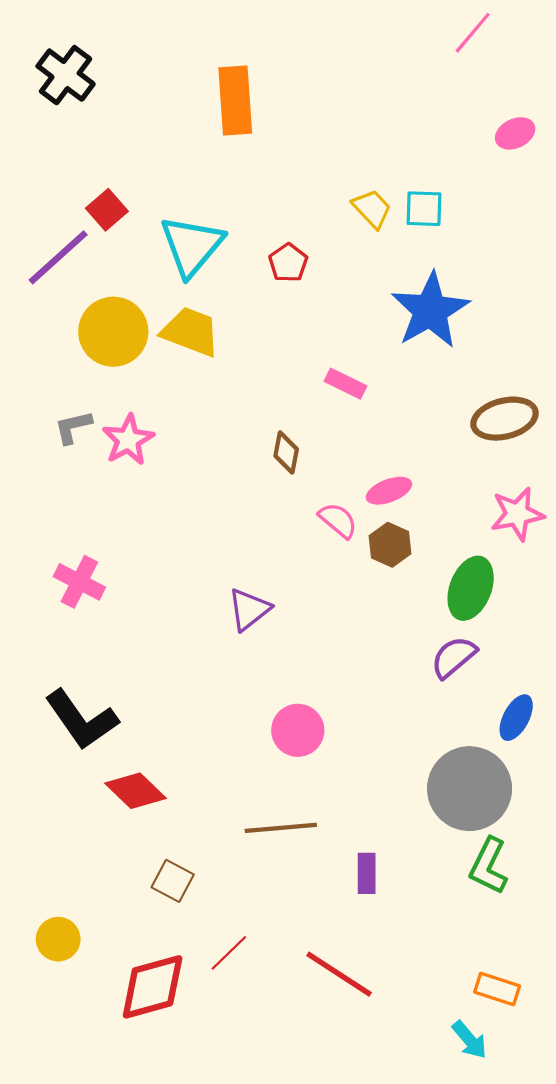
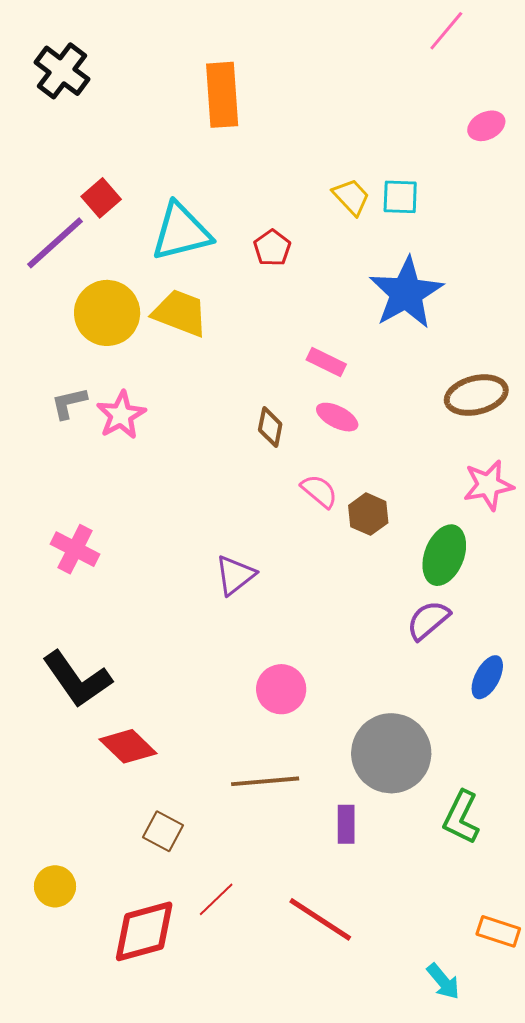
cyan triangle: (192, 246) -> (181, 232), turned 36
pink ellipse: (389, 491) -> (337, 417), moved, turned 48
gray circle: (470, 789) -> (391, 753), moved
orange rectangle: (497, 989) -> (498, 931), moved

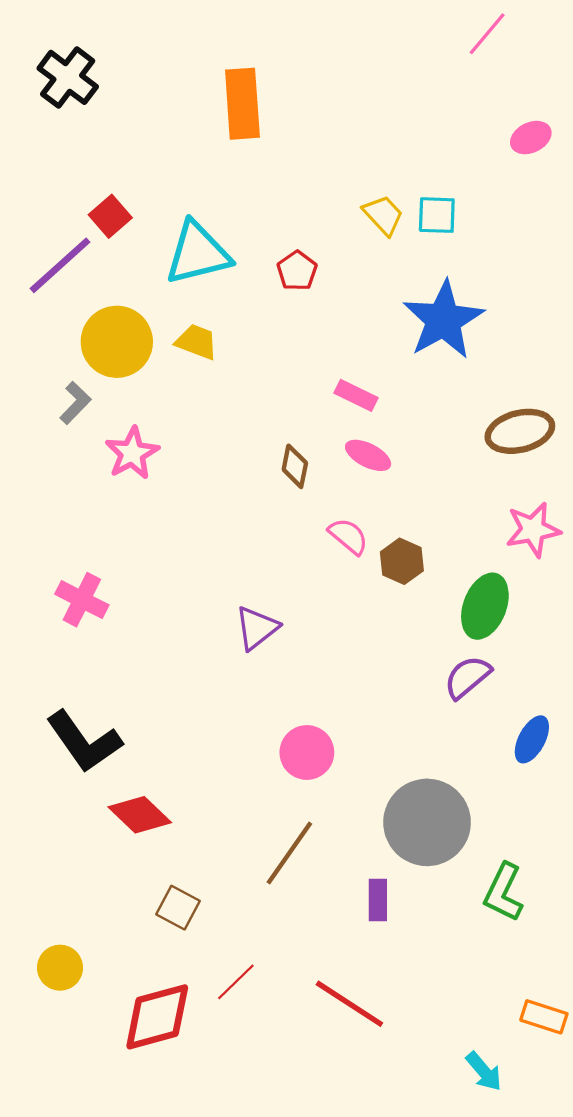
yellow trapezoid: (180, 313) -> (197, 342), size x0.7
gray L-shape: (69, 403) -> (75, 403), moved, turned 147
brown line: (265, 781) -> (289, 853), turned -50

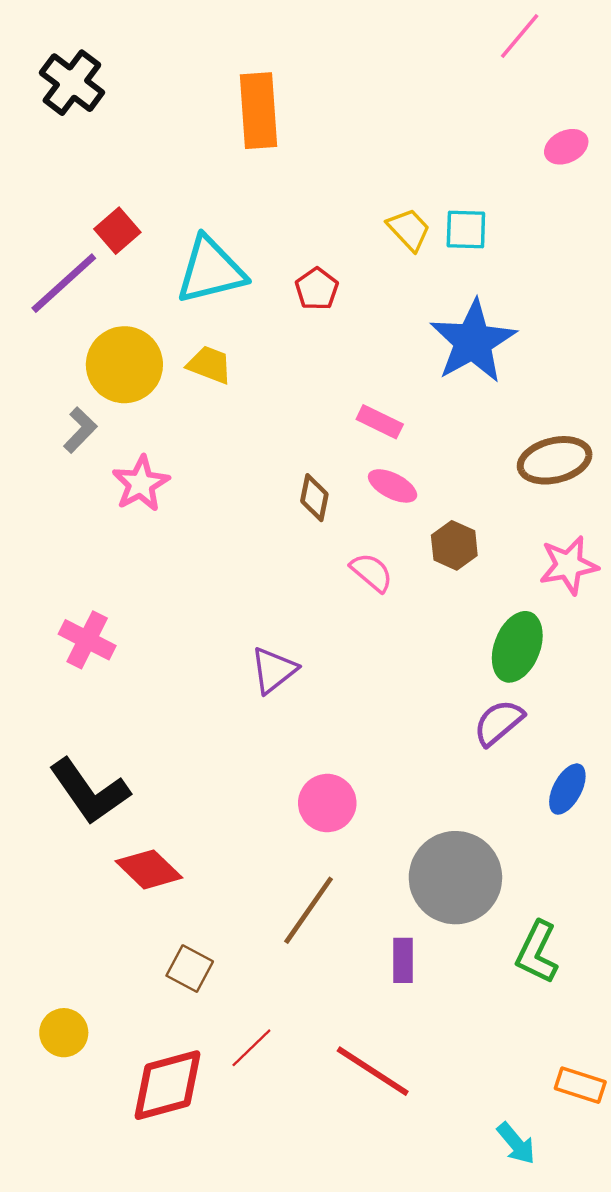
brown hexagon: (402, 561) -> (454, 545), moved

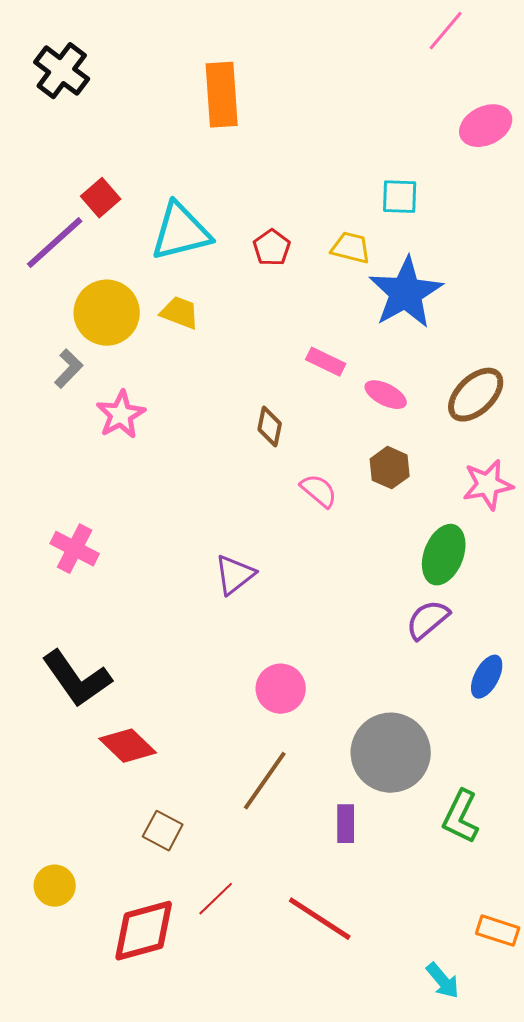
pink ellipse: (566, 147) -> (486, 126), size x1.4
yellow trapezoid: (409, 230) -> (351, 248), moved, turned -33
brown ellipse: (555, 460) -> (476, 395), turned -30
pink ellipse: (393, 486) -> (386, 395), moved

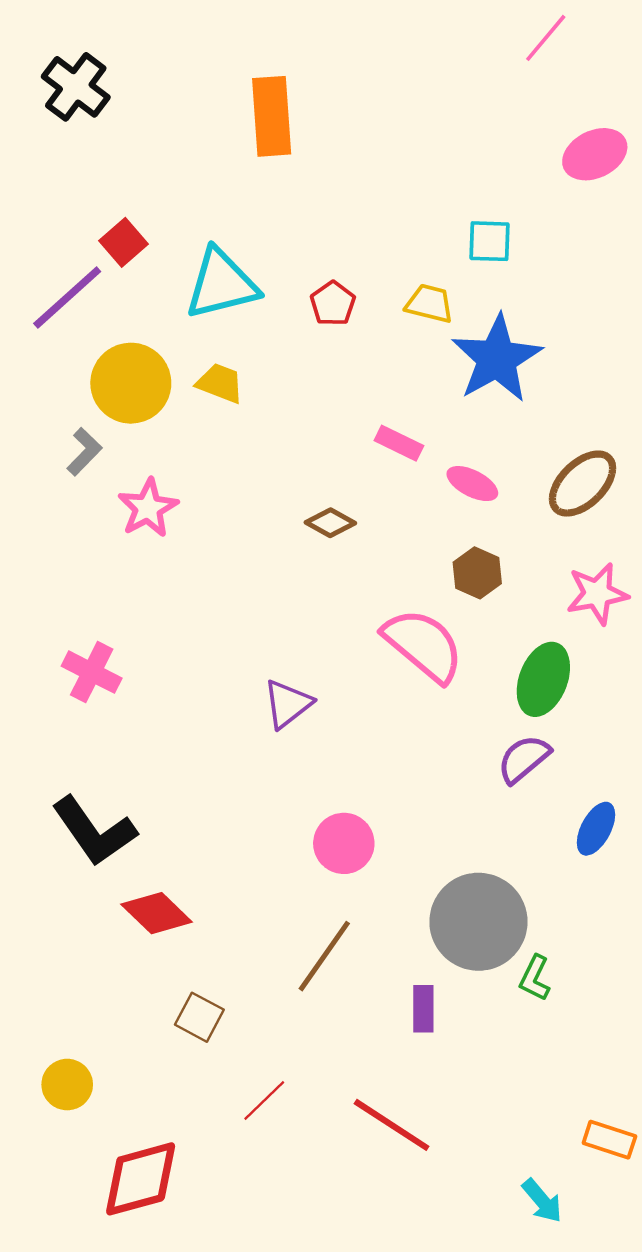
brown diamond: (270, 427) -> (330, 523), turned -72
pink semicircle: (319, 491) -> (423, 645), moved, size x1.8
green L-shape: (461, 817) -> (535, 978), moved, size x0.7
red diamond: (144, 931) -> (141, 1179), moved

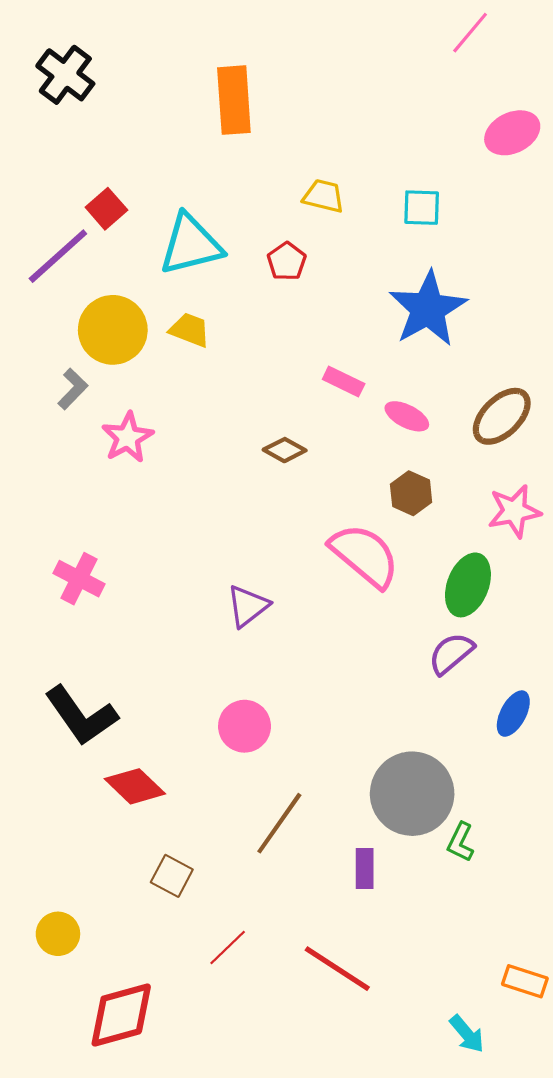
yellow trapezoid: (430, 304) -> (324, 196), moved
pink circle: (344, 843) -> (245, 726), moved

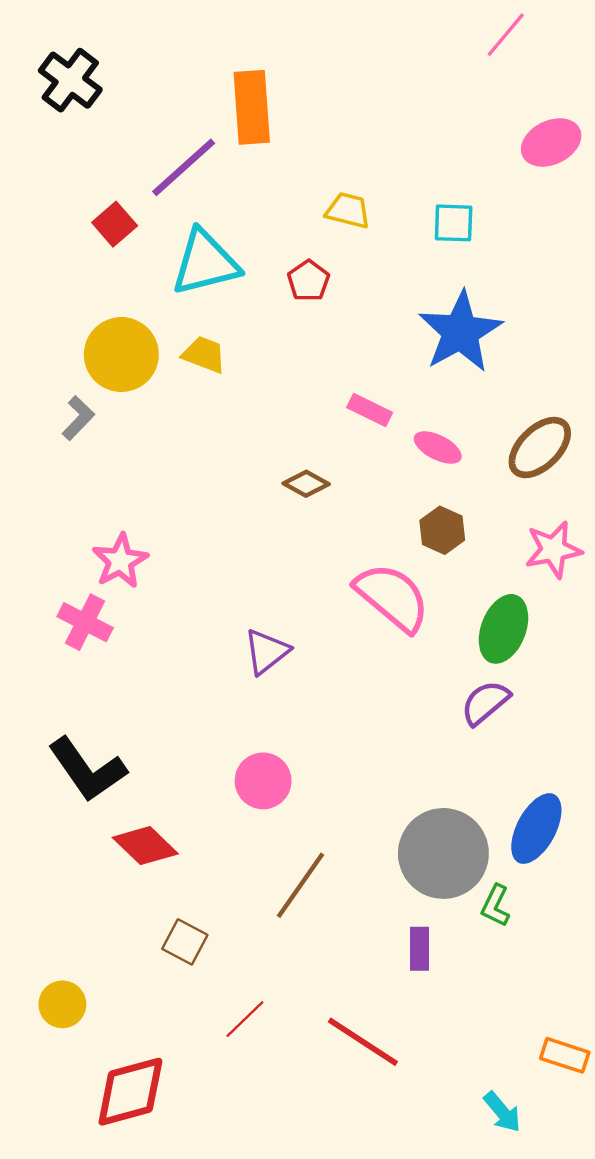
purple line: (58, 256) -> (184, 167), moved
pink star: (128, 437) -> (120, 561), moved
blue ellipse: (513, 714) -> (536, 829), moved, size x1.4
purple rectangle: (365, 868) -> (420, 949), moved

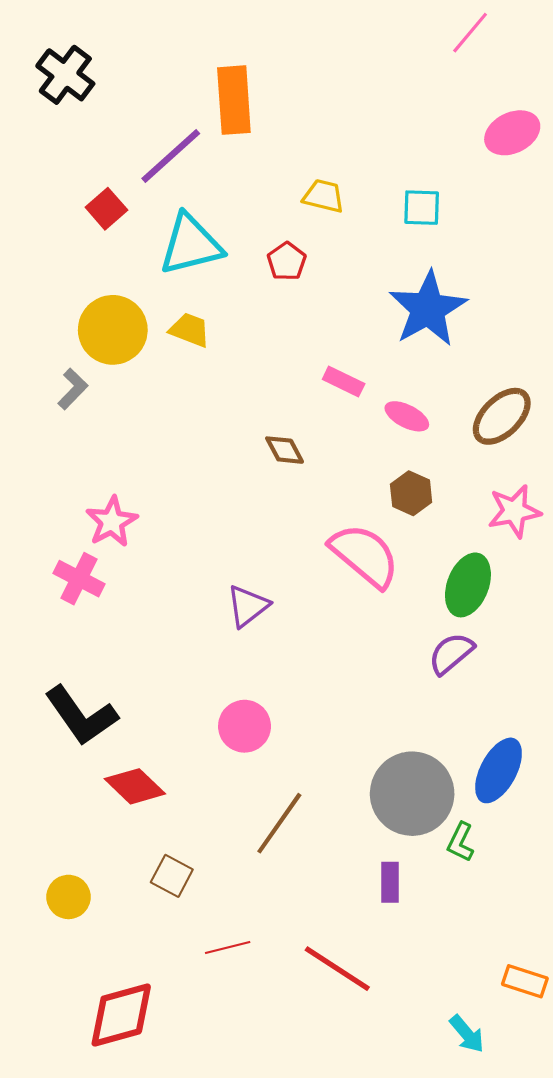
brown diamond: (306, 484) -> (285, 450), turned 33
yellow circle: (62, 1004) -> (68, 897), moved
red line: (245, 1019) -> (228, 948), turned 30

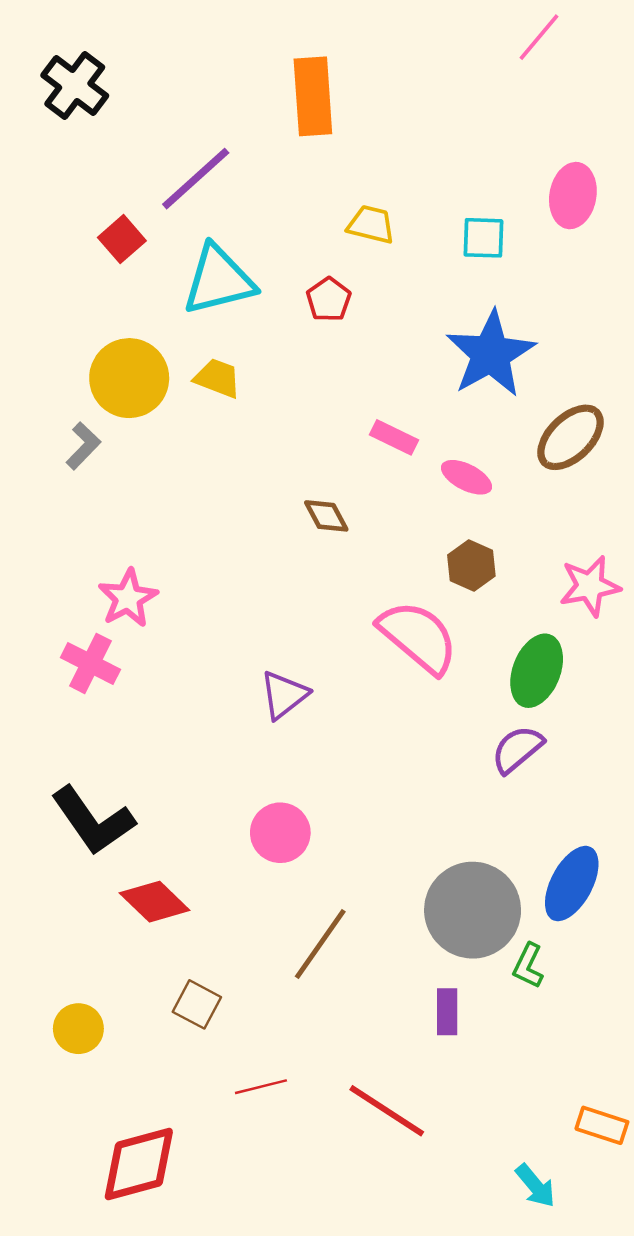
orange rectangle: (234, 100) -> (313, 96), moved
pink ellipse: (512, 133) -> (573, 196), moved, turned -54
brown ellipse: (502, 416) -> (570, 437), moved

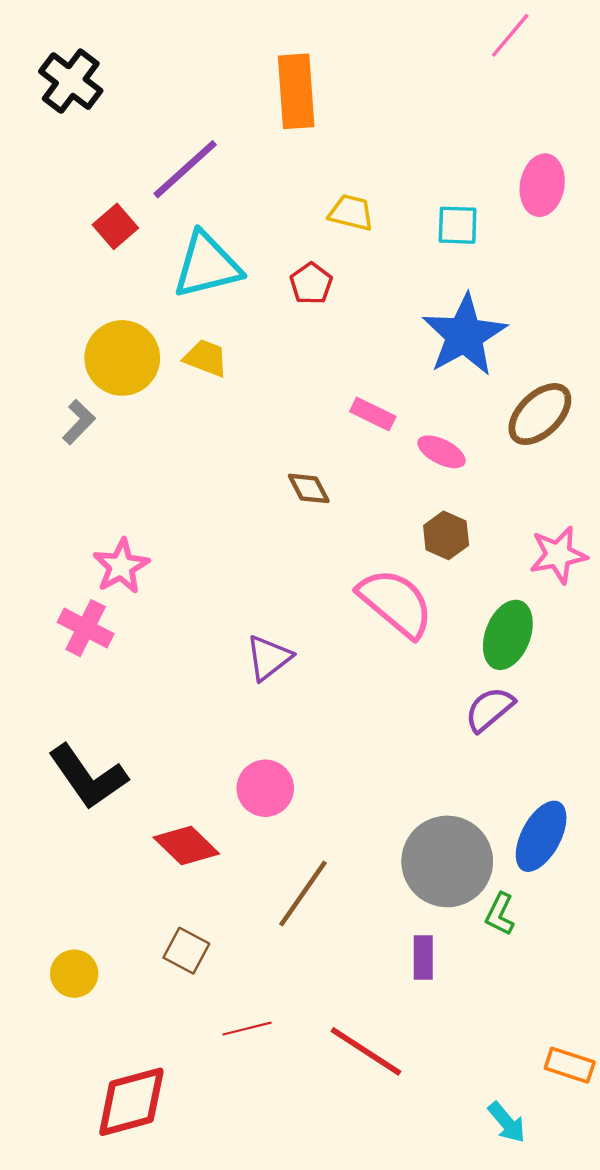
red diamond: (155, 902) -> (186, 845), moved

